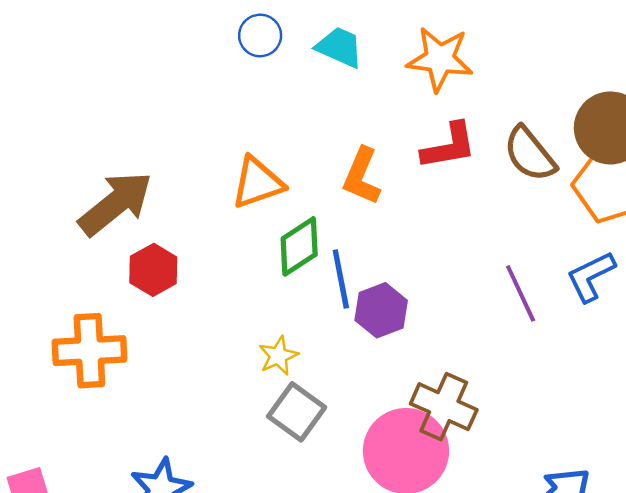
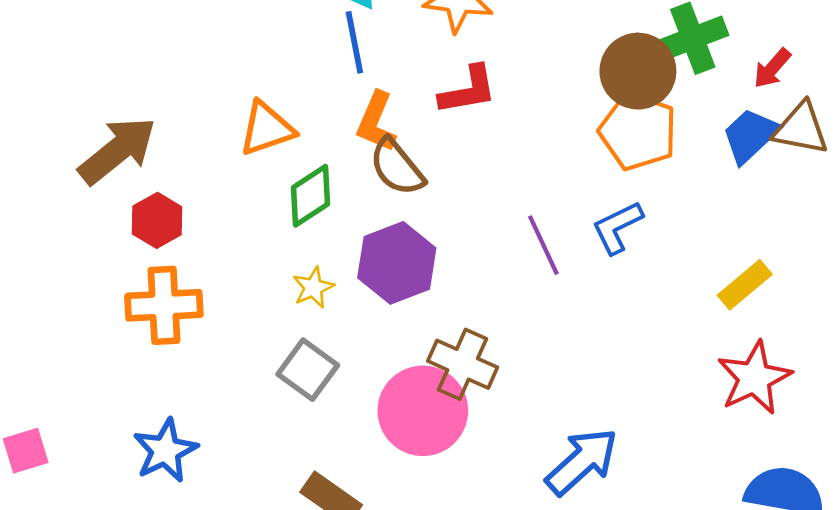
brown semicircle: (530, 154) -> (397, 167), moved
blue line: (341, 279) -> (354, 42), moved
purple hexagon: (381, 310) -> (397, 263), size x1.4
orange cross: (89, 351) -> (164, 305), moved
yellow star: (278, 356) -> (313, 288), moved

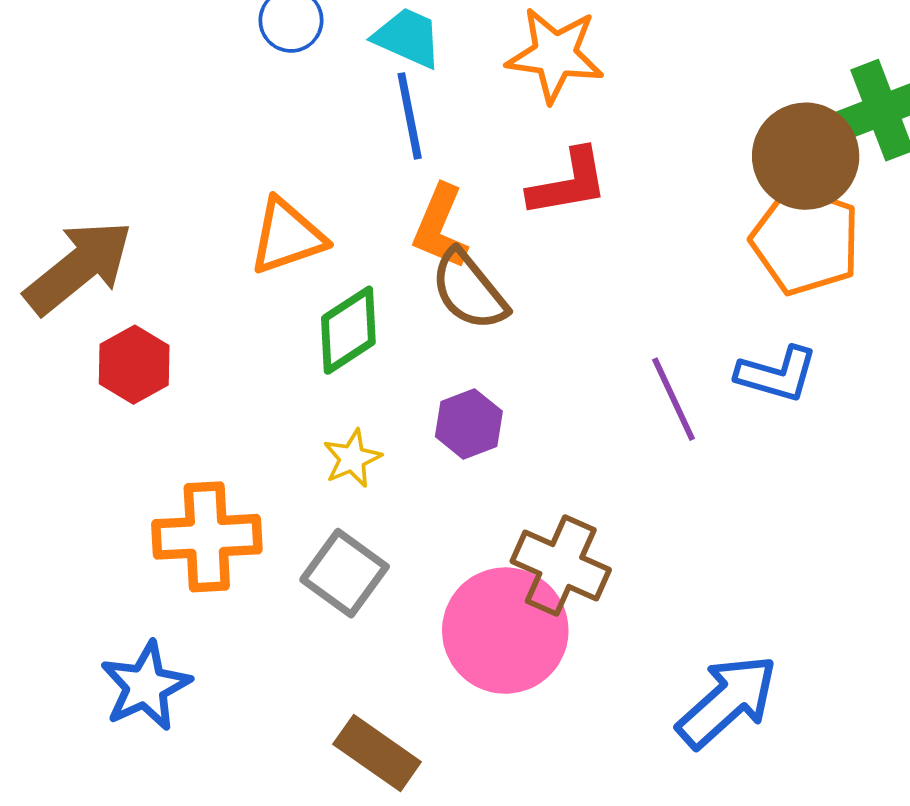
blue L-shape: (617, 227) -> (777, 374), turned -138
purple hexagon: (397, 263) -> (469, 424), size x0.6
orange cross: (164, 305) -> (207, 537), moved

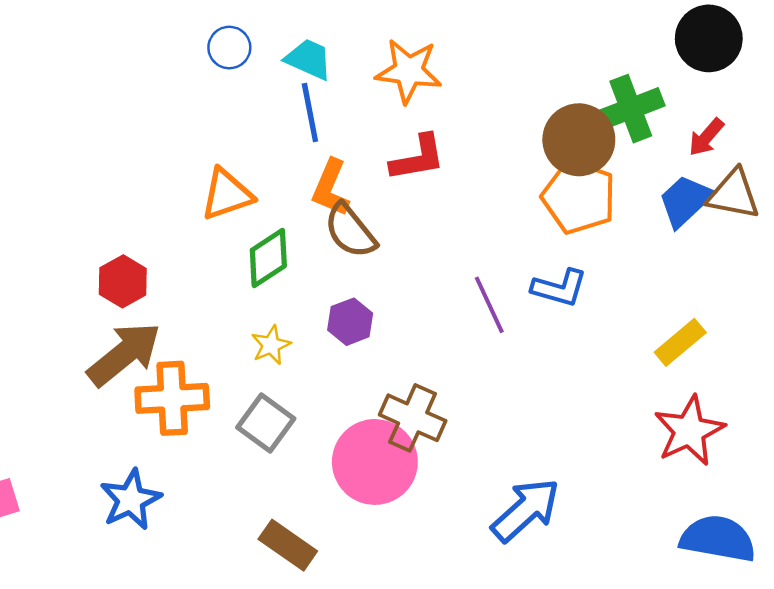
brown arrow: (79, 267) -> (124, 354), moved

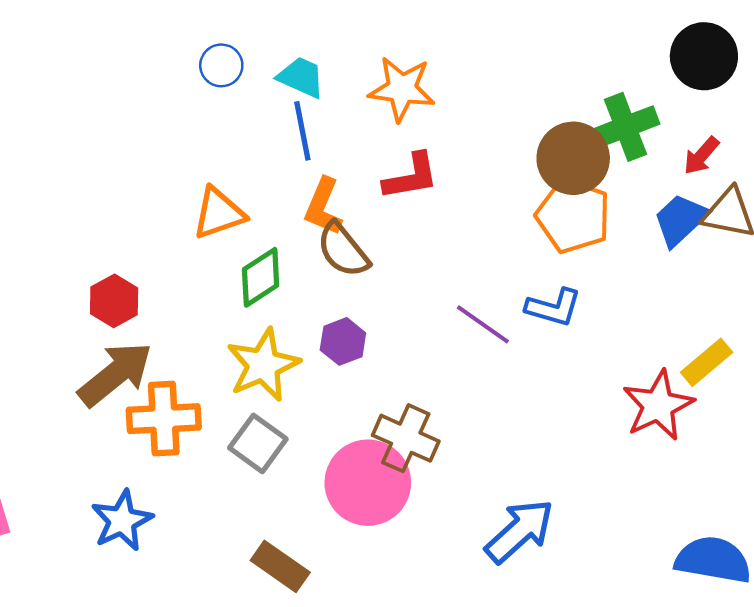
purple line: (489, 305) -> (483, 324), turned -30
yellow rectangle: (680, 342) -> (707, 362), moved
yellow star: (271, 345) -> (263, 365), size x1.8
red star: (689, 431) -> (658, 406), moved

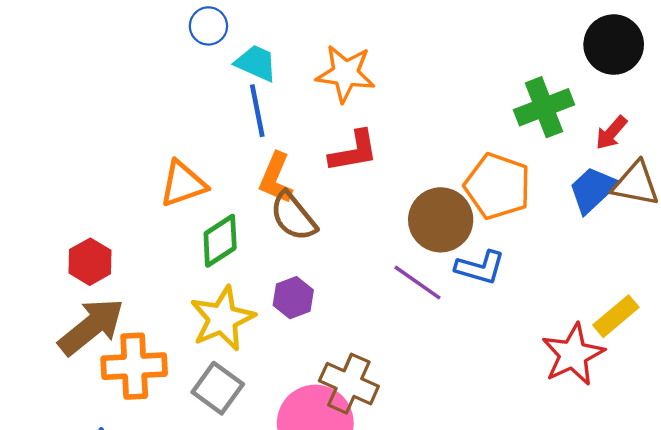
blue circle: (221, 65) -> (208, 26), moved
brown circle: (573, 158) -> (441, 220), moved

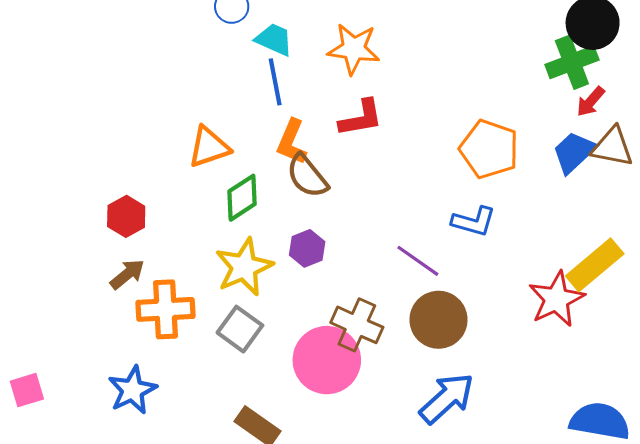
green cross: (544, 107) -> (572, 62), moved
brown circle: (441, 220) -> (438, 320), moved
purple line: (417, 283) -> (418, 261), moved
yellow rectangle: (616, 316) -> (595, 265), size x1.4
brown arrow: (91, 327) -> (127, 274), size x0.6

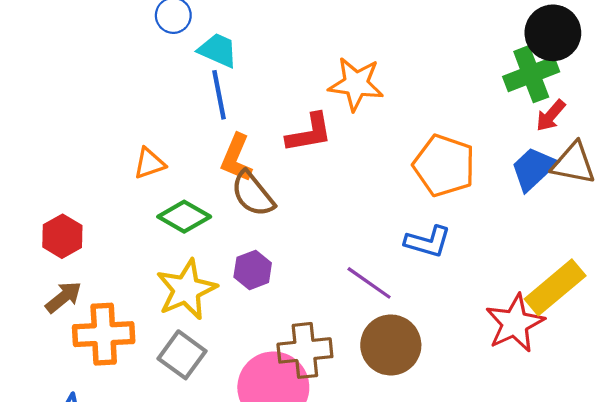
orange star: (354, 49) -> (356, 84), moved
orange triangle: (209, 147) -> (149, 163), size x0.7
green diamond: (242, 198) -> (184, 217), turned 63
brown cross: (357, 325) -> (305, 350), turned -30

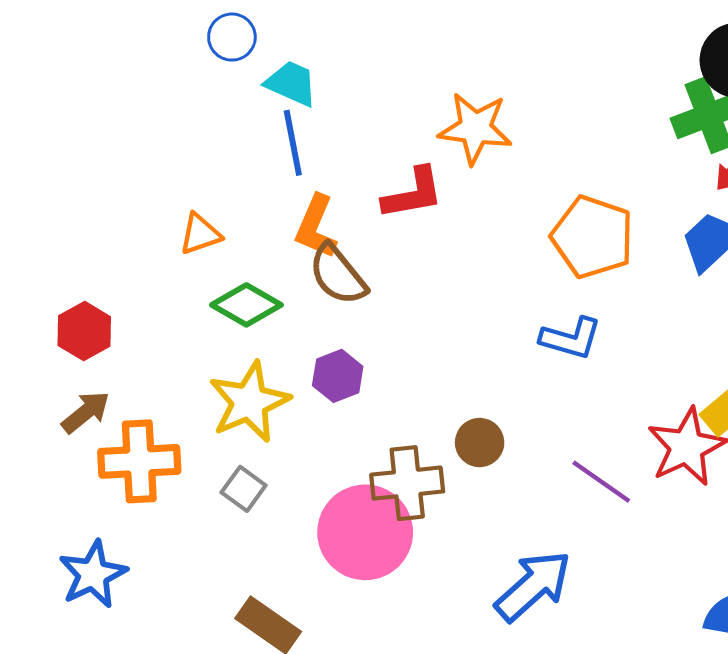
purple line: (369, 283) -> (601, 482), moved
brown circle: (391, 345) -> (480, 443), moved, size x0.6
gray square: (182, 355) -> (244, 489), size x0.7

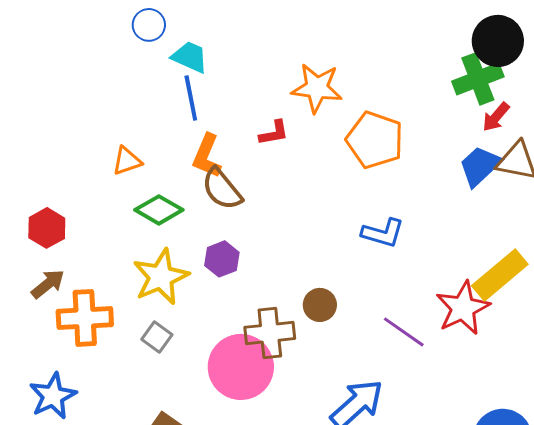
red L-shape: (413, 193) -> (274, 133), size x0.7
orange pentagon: (593, 237) -> (375, 140), moved

